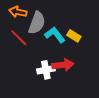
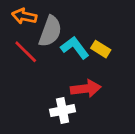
white cross: (46, 70) -> (63, 111), moved

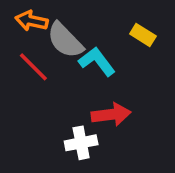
gray semicircle: (50, 31) -> (65, 40), turned 116
yellow rectangle: (101, 49) -> (143, 35), moved

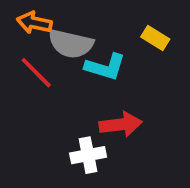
gray semicircle: (65, 40) -> (71, 44), turned -33
cyan L-shape: (97, 61) -> (105, 67), turned 144

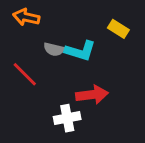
gray semicircle: (71, 44) -> (54, 49), moved, size x0.6
red line: (36, 73) -> (25, 74), moved

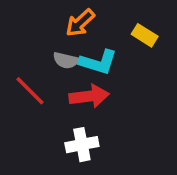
orange arrow: (26, 17) -> (80, 23), moved, turned -55
red arrow: (92, 95) -> (89, 96), moved

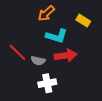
gray semicircle: (66, 60) -> (38, 61), moved
red arrow: (89, 96) -> (66, 55), moved

